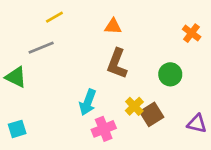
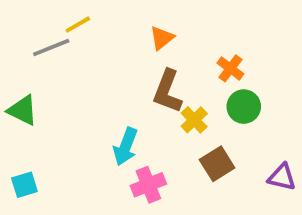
orange triangle: (113, 26) -> (162, 38), turned -42
orange cross: (192, 33) -> (230, 68), moved
gray line: (41, 48) -> (51, 47), moved
yellow cross: (134, 106) -> (194, 120), moved

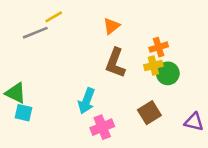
orange cross: (230, 68) -> (159, 47), turned 36
green triangle: (23, 110) -> (16, 93), moved
yellow cross: (194, 120) -> (153, 65), moved, turned 30
cyan square: (24, 185) -> (24, 113), moved, turned 30

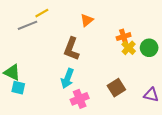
brown L-shape: (115, 63) -> (71, 49), moved
yellow cross: (153, 65) -> (129, 48), moved, turned -32
green circle: (168, 73) -> (149, 48), moved

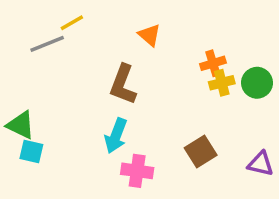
orange triangle: (87, 20) -> (149, 35), turned -40
yellow cross: (129, 48) -> (222, 83), turned 32
pink cross: (80, 99) -> (137, 171), turned 30

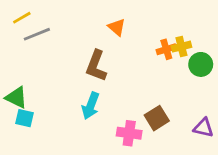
yellow line: (72, 23) -> (22, 18), moved
yellow cross: (222, 83) -> (181, 47), moved
pink cross: (137, 171) -> (129, 133), moved

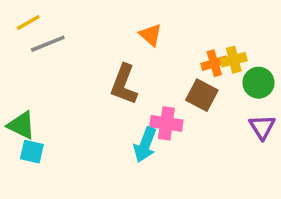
cyan arrow: (91, 106) -> (145, 145), moved
brown square: (157, 118) -> (202, 95), moved, turned -30
purple triangle: (203, 128) -> (262, 127), moved, turned 45
pink cross: (129, 133) -> (166, 123), moved

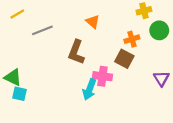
gray line: (48, 44) -> (42, 30), moved
yellow cross: (234, 60) -> (144, 11), moved
green circle: (258, 83) -> (159, 30), moved

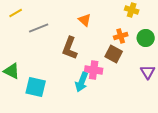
yellow cross: (144, 11) -> (132, 10), turned 32
green circle: (159, 30) -> (146, 38), moved
cyan square: (20, 94) -> (36, 87), moved, size x1.5

